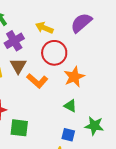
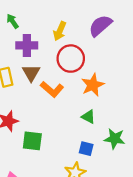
yellow arrow: (44, 28) -> (60, 31), turned -90
purple cross: (14, 41) -> (27, 45), turned 30

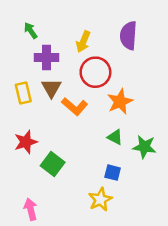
purple semicircle: (100, 26) -> (128, 35), turned -45
green star: (115, 139) -> (144, 147), moved
green square: (32, 141) -> (53, 164), turned 30

